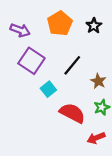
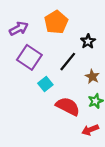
black star: (94, 26) -> (88, 41), moved
purple arrow: (20, 30) -> (19, 29), turned -48

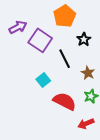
orange pentagon: (56, 22) -> (65, 16), moved
purple square: (29, 57) -> (40, 40), moved
black line: (68, 62) -> (65, 59), turned -66

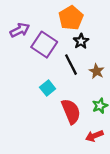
black star: (84, 39) -> (81, 41), moved
brown star: (88, 73) -> (97, 71), moved
red semicircle: (65, 101) -> (71, 111), turned 40

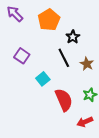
orange pentagon: (71, 18) -> (49, 20), moved
purple arrow: (20, 30) -> (15, 14), moved, turned -108
purple square: (44, 45) -> (22, 56), moved, size x0.7

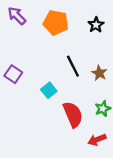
orange pentagon: (49, 20) -> (56, 23), turned -30
black star: (73, 37) -> (96, 25), moved
purple square: (22, 56) -> (13, 74), moved

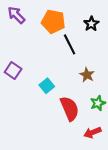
black line: (73, 66) -> (70, 44), moved
brown star: (99, 73) -> (87, 75), moved

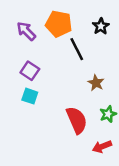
purple arrow: (16, 15) -> (26, 31), moved
purple square: (13, 70) -> (30, 71), moved
cyan square: (47, 86) -> (30, 96), moved, turned -32

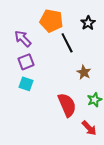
purple arrow: (26, 31) -> (23, 39), moved
purple square: (30, 71) -> (26, 62), turned 35
red arrow: (102, 147) -> (89, 128), turned -112

